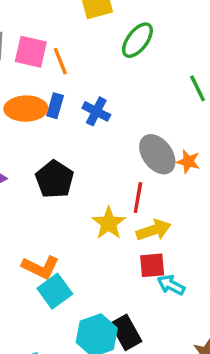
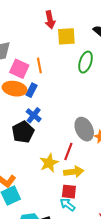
green ellipse: (137, 40) -> (86, 62), turned -30
pink square: (31, 52) -> (19, 69), moved
blue cross: (96, 111) -> (34, 115), moved
cyan arrow: (171, 285) -> (68, 205), moved

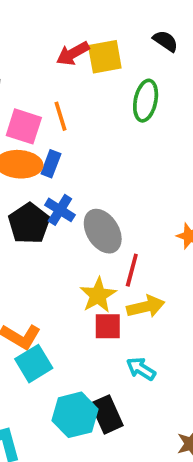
red arrow: (50, 20) -> (73, 53), moved, turned 78
gray ellipse: (84, 129) -> (103, 231), moved
black pentagon: (23, 132) -> (29, 223), moved
red square: (69, 192) -> (108, 326), moved

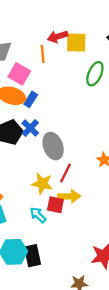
orange line: (61, 116) -> (43, 54), moved
yellow star: (98, 295) -> (42, 184), turned 30
red square: (108, 326) -> (55, 205), moved
cyan arrow: (141, 369) -> (38, 215), moved

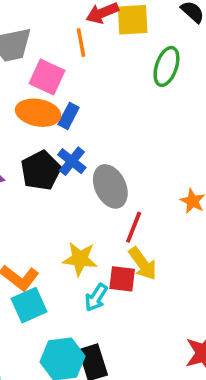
yellow star: (42, 184) -> (80, 259), moved
yellow arrow: (69, 196) -> (143, 264), turned 60
cyan arrow: (38, 215) -> (96, 298), turned -96

